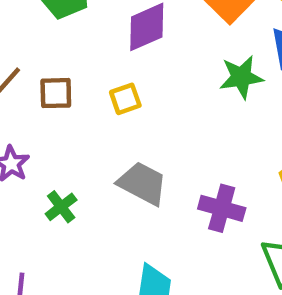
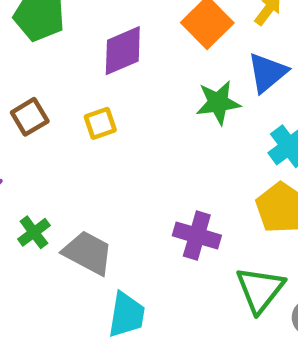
brown square: (56, 93) -> (30, 117), turned -30
gray trapezoid: (142, 183) -> (88, 253), moved

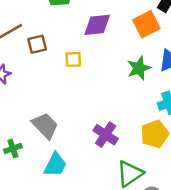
green star: (218, 103) -> (139, 68), turned -30
green cross: (34, 232) -> (13, 148), moved

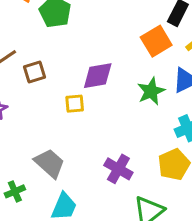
purple diamond: (97, 25) -> (98, 76), moved
yellow square: (73, 59) -> (75, 104), moved

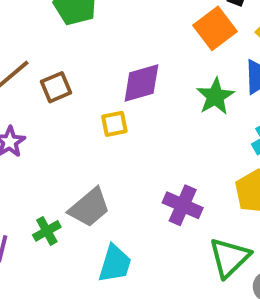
gray trapezoid: (50, 163) -> (89, 208), turned 104
green cross: (15, 191) -> (47, 231), moved

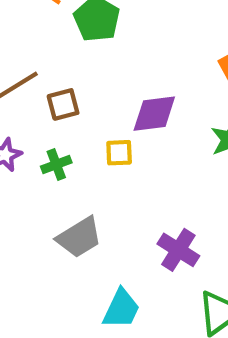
green cross: (47, 231) -> (56, 164), moved
cyan trapezoid: (115, 264) -> (121, 309), moved

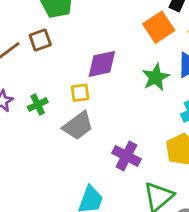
brown square: (63, 104) -> (40, 40), moved
gray trapezoid: (79, 237) -> (78, 126), moved

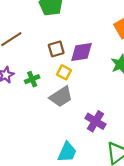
brown square: (40, 40) -> (56, 49), moved
yellow square: (80, 93) -> (64, 72), turned 32

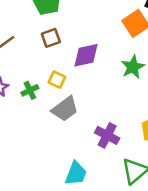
brown square: (56, 49) -> (51, 38), moved
yellow square: (64, 72) -> (57, 80), moved

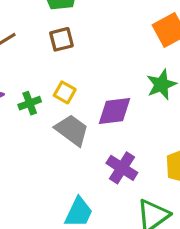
purple diamond: (86, 55) -> (114, 111), moved
gray trapezoid: (65, 109) -> (72, 130), turned -112

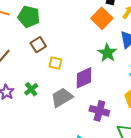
yellow square: (65, 92) -> (55, 63), moved
gray trapezoid: (72, 130) -> (62, 98), turned -50

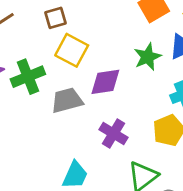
yellow square: (55, 63) -> (72, 50), size x1.6
green cross: (31, 89) -> (28, 77), size x1.6

